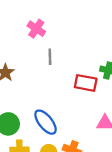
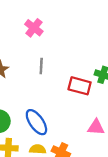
gray line: (50, 57) -> (41, 66), moved

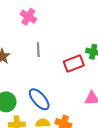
red rectangle: (80, 86) -> (74, 63), turned -30

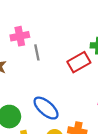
pink cross: (28, 17) -> (20, 36), moved, turned -35

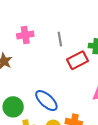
gray line: (37, 52) -> (60, 39), moved

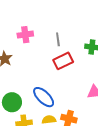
red rectangle: (78, 60) -> (63, 61), moved

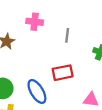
red rectangle: (63, 61) -> (63, 73), moved

